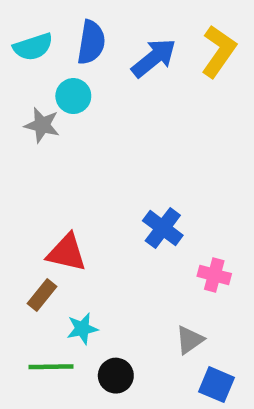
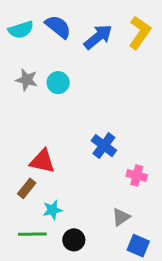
blue semicircle: (91, 42) -> (58, 27), turned -60
cyan circle: (73, 96) -> (58, 83), moved

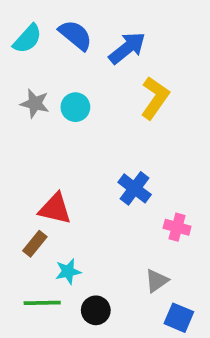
cyan semicircle: (21, 30) -> (27, 39), turned -30
yellow L-shape: (140, 33) -> (155, 98), moved

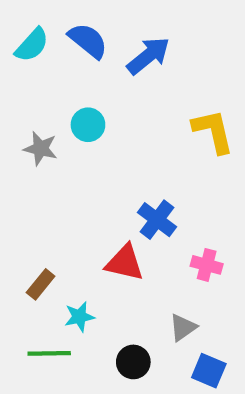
yellow L-shape: (155, 98) -> (213, 131), moved, turned -48
gray star: (35, 103) -> (41, 148), moved
red triangle: (55, 209) -> (125, 263), moved
black circle: (96, 310) -> (133, 362), moved

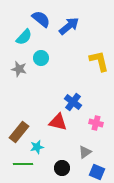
cyan semicircle: (32, 45) -> (24, 37), moved
brown rectangle: (41, 284) -> (19, 132), size x1.5

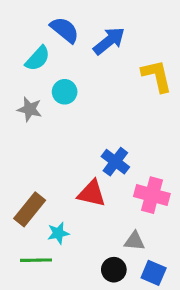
yellow L-shape: (99, 61) -> (157, 76), moved
pink cross: (96, 123) -> (152, 195), size x1.5
gray triangle: (85, 152) -> (134, 241), turned 40
black circle: (62, 168) -> (114, 270), moved

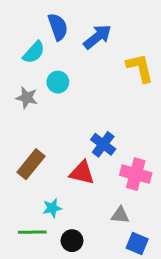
blue semicircle: (65, 30) -> (58, 27), turned 32
brown rectangle: (30, 209) -> (31, 164), moved
black circle: (114, 270) -> (72, 241), moved

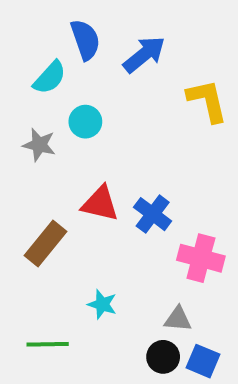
red triangle: (82, 173) -> (100, 204), moved
cyan star: (52, 208) -> (102, 304), moved, turned 30
black circle: (72, 241) -> (163, 357), moved

